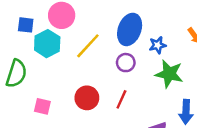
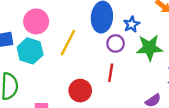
purple circle: (126, 63) -> (116, 43), moved
red line: (121, 99) -> (111, 73), moved

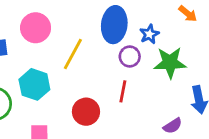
cyan hexagon: (30, 51) -> (34, 84), moved

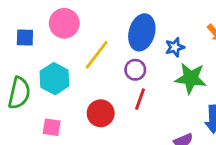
purple circle: (130, 57) -> (135, 70), moved

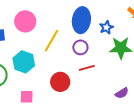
red line: (140, 99) -> (87, 68), turned 63

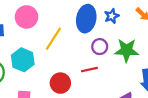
blue star: (106, 27) -> (112, 16), moved
purple circle: (80, 47) -> (100, 47), moved

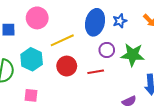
yellow line: (53, 39) -> (62, 40), turned 30
red circle: (60, 83) -> (67, 66), moved

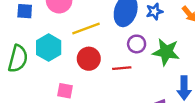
pink square: (31, 95) -> (65, 91), moved

